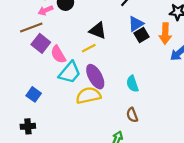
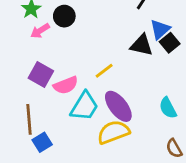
brown line: (31, 28) -> (29, 119), moved, turned -65
black triangle: (98, 31) -> (142, 45), moved
pink semicircle: (58, 54) -> (66, 85), turned -72
blue square: (34, 94) -> (42, 142), turned 32

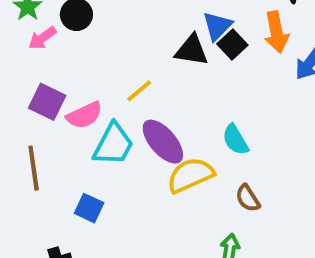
yellow semicircle: (113, 132) -> (190, 175), moved
blue square: (42, 142) -> (89, 208), moved, turned -30

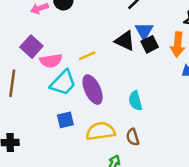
blue triangle: (217, 26) -> (144, 31), turned -30
yellow semicircle: (190, 175) -> (101, 131), moved
blue square: (89, 208) -> (65, 120), moved, turned 36

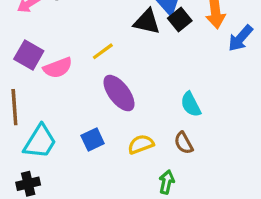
cyan trapezoid: (63, 83) -> (40, 142), moved
cyan semicircle: (135, 101) -> (191, 104), moved
yellow semicircle: (101, 131) -> (141, 144), size x0.7

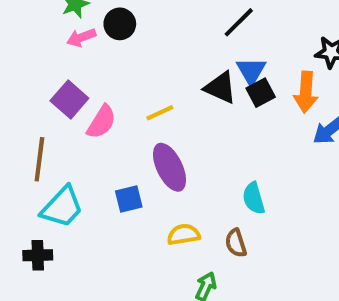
pink semicircle: (58, 68) -> (101, 122), turned -48
blue square: (93, 139) -> (129, 199), moved

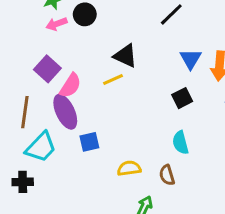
blue triangle: (251, 71) -> (191, 59), moved
black triangle: (220, 88) -> (125, 56), moved
black square: (261, 93) -> (182, 98), moved
purple ellipse: (170, 167) -> (65, 112), moved

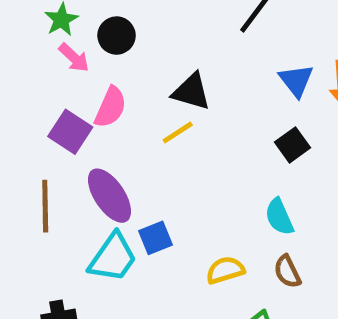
pink arrow: (57, 24) -> (74, 58), turned -108
pink semicircle: (70, 86) -> (110, 107), moved
cyan semicircle: (180, 143) -> (279, 217), moved
cyan trapezoid: (41, 147) -> (113, 258), moved

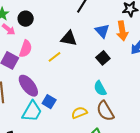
black triangle: (191, 92) -> (69, 38), moved
blue square: (156, 238) -> (49, 102), turned -32
brown semicircle: (287, 272) -> (105, 111), size x1.5

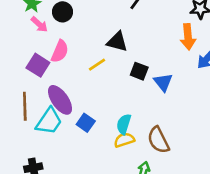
blue triangle: (102, 31) -> (163, 82), moved
black square: (103, 58) -> (139, 71), moved, turned -32
cyan semicircle: (100, 88) -> (124, 124), moved, turned 42
cyan trapezoid: (32, 111) -> (49, 121), moved

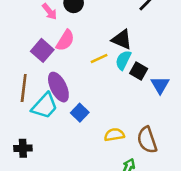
cyan semicircle: (124, 124) -> (123, 60), moved

